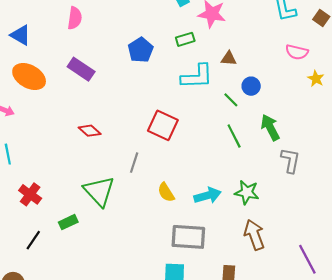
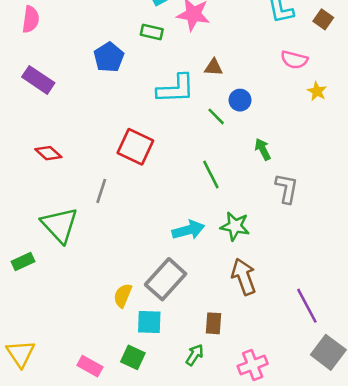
green rectangle: (185, 39) -> (152, 32), moved, turned 30
green arrow: (270, 127) -> (263, 149), size x0.7
green line: (234, 136) -> (211, 174), moved
yellow semicircle: (166, 192) -> (123, 296), moved, turned 54
gray rectangle: (188, 237) -> (166, 279), turned -52

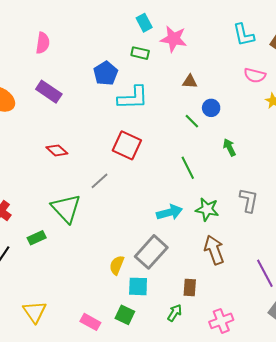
cyan L-shape: (176, 89) -> (133, 98), moved
gray L-shape: (287, 188) -> (249, 200), moved
gray line: (101, 191) -> (100, 181), turned 30

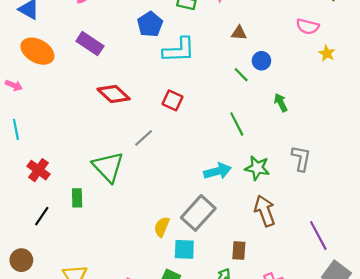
red square: (127, 145) -> (172, 100), size x0.7
red diamond: (57, 150) -> (114, 94), moved, size x1.4
green rectangle: (37, 238) -> (77, 198), turned -66

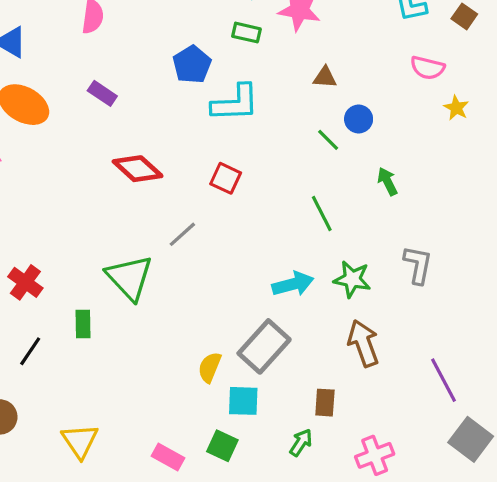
purple rectangle: (90, 44) -> (102, 93), size x0.7

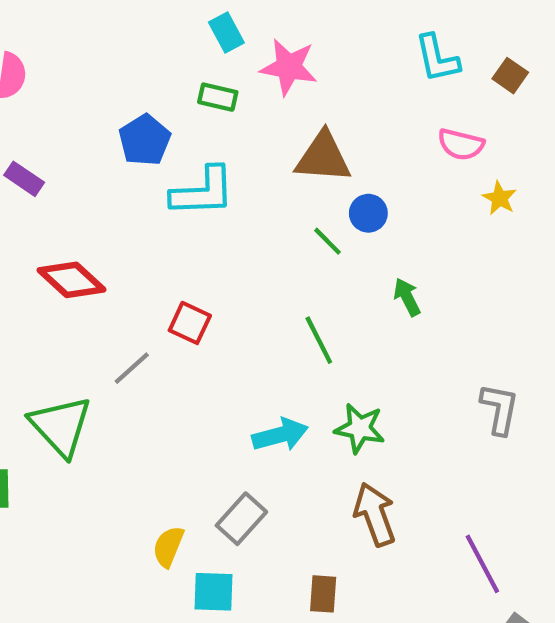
brown triangle: (325, 77) -> (323, 157), size x1.8
red square: (226, 178) -> (190, 323), moved
gray L-shape: (418, 265) -> (500, 409), moved
gray rectangle: (264, 346) -> (241, 519), size x0.7

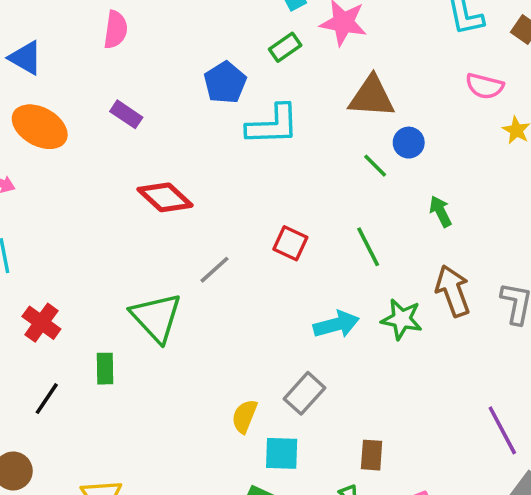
green rectangle: (218, 97) -> (285, 47), turned -48
red square: (190, 323) -> (290, 243), moved
brown arrow: (375, 514) -> (453, 291), moved

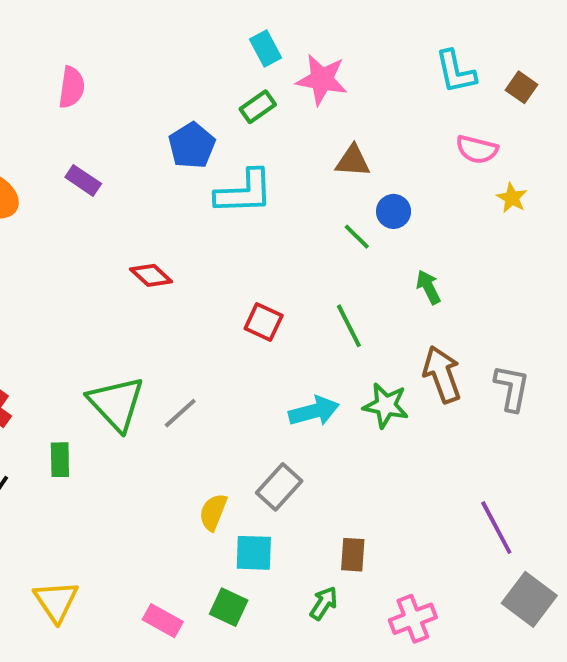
brown triangle: (372, 97) -> (353, 161), size x0.7
red diamond: (165, 197) -> (151, 275), moved, size x0.7
gray line: (214, 270) -> (180, 413), moved

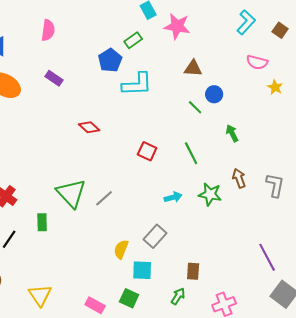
cyan L-shape: (456, 72) -> (246, 22), turned -125
green rectangle: (258, 107) -> (133, 40), moved
brown arrow: (442, 374) -> (239, 178), size x0.7
cyan arrow: (314, 411) -> (173, 197), size x0.7

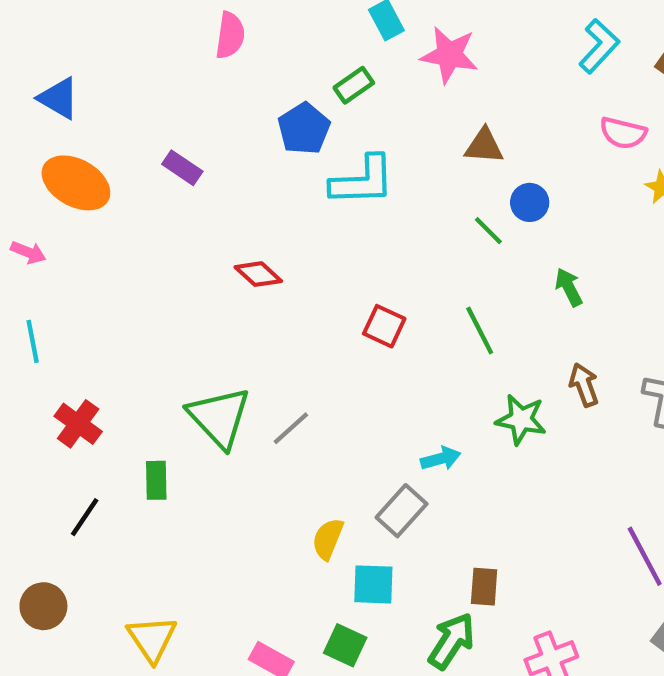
pink semicircle: (48, 30) -> (230, 35), moved
cyan arrow: (173, 197) -> (441, 459), moved
green arrow: (178, 296) -> (451, 641), size x1.5

